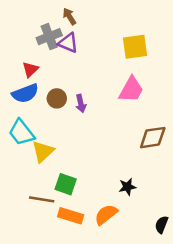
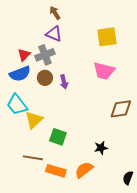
gray cross: (49, 37) -> (45, 55), moved
pink trapezoid: (131, 90) -> (104, 71), turned 75
green square: (66, 184) -> (58, 137), moved

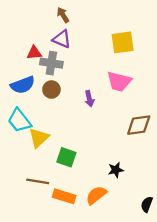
red triangle: (24, 55) -> (34, 53), moved, turned 40
gray cross: (45, 55) -> (51, 63), turned 30
purple arrow: (64, 82) -> (89, 99), moved

